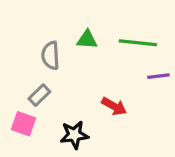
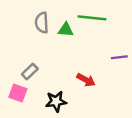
green line: (138, 43) -> (92, 18), moved
gray semicircle: (51, 55) -> (42, 23), moved

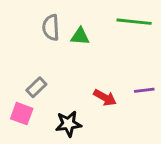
green line: (92, 18) -> (134, 22), moved
purple line: (119, 57) -> (144, 90), moved

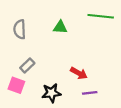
gray semicircle: (51, 27) -> (20, 29), moved
purple line: (144, 90) -> (90, 93), moved

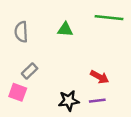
red arrow: (79, 73) -> (100, 77), moved
black star: (51, 93) -> (69, 101), moved

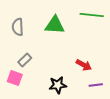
green triangle: (65, 29) -> (55, 25), size x1.5
purple line: (97, 101) -> (96, 85), moved

